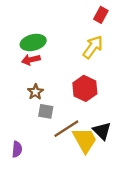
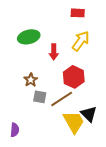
red rectangle: (101, 15) -> (78, 13), moved, turned 64
red arrow: (31, 60) -> (54, 52), moved, turned -77
brown line: (66, 129) -> (62, 99), moved

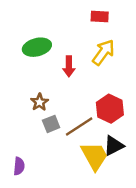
red hexagon: (74, 77) -> (110, 109), moved
gray square: (40, 97) -> (51, 124), turned -32
black triangle: (89, 114) -> (114, 146), turned 48

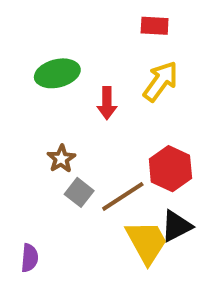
gray square: (51, 124) -> (79, 192), turned -30

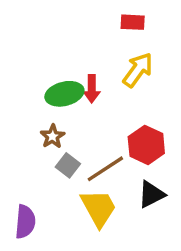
green ellipse: (57, 73) -> (64, 94), moved
yellow trapezoid: (147, 242) -> (99, 208), moved
purple semicircle: (30, 258) -> (25, 222), size x1.4

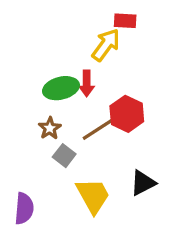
yellow arrow: (138, 70) -> (106, 45), moved
red hexagon: (146, 145) -> (127, 114), moved
brown line: (105, 169) -> (99, 128), moved

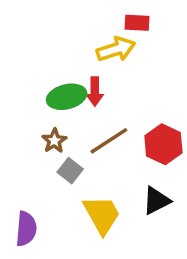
yellow arrow: (106, 45) -> (116, 49), turned 36
red hexagon: (127, 114) -> (163, 144), moved

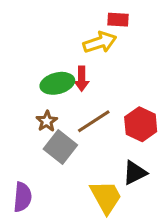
gray square: (70, 171) -> (60, 147), size x1.5
yellow trapezoid: (102, 215) -> (106, 197), moved

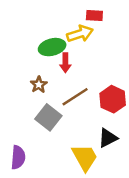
green ellipse: (57, 83) -> (52, 47), moved
brown star: (47, 121) -> (39, 85), moved

